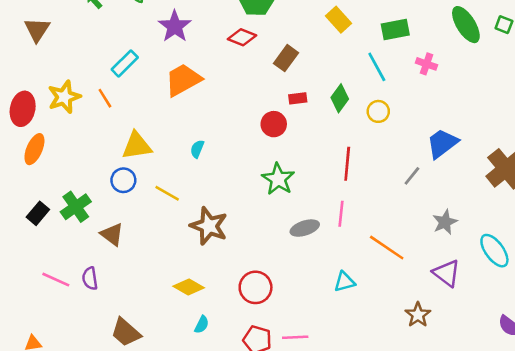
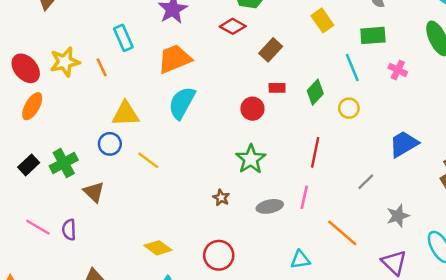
cyan rectangle: (125, 63) -> (123, 38), turned -75
red ellipse: (23, 109) -> (26, 68), turned -60
cyan semicircle: (197, 149) -> (182, 103), moved, size x2.0
gray line: (412, 176) -> (366, 182), moved
brown star: (209, 226) -> (221, 198), moved, size x0.5

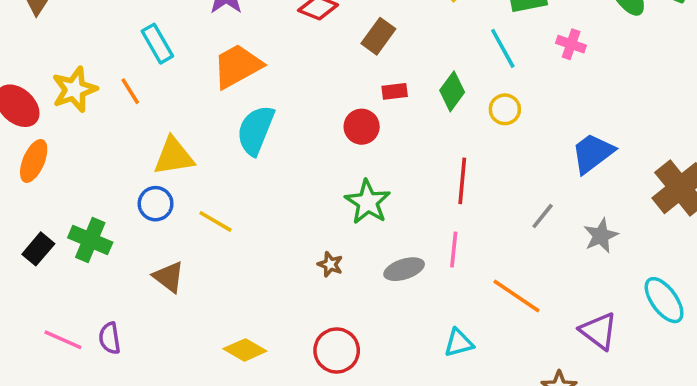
green cross: (64, 163) -> (90, 240), turned -32
brown triangle: (94, 192) -> (169, 277), moved
gray star: (398, 216) -> (601, 236), moved

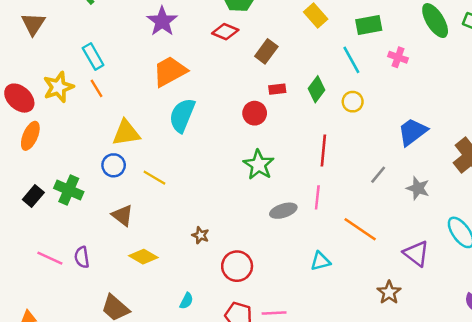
cyan rectangle: (157, 44) -> (93, 56), moved
gray star: (601, 236) -> (418, 188), turned -30
brown star: (330, 264) -> (200, 235), moved
yellow diamond: (245, 350) -> (143, 257), moved

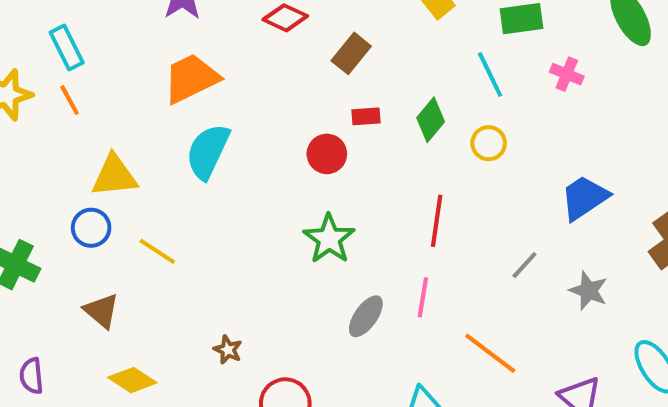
gray ellipse: (283, 211) -> (366, 316), turned -40

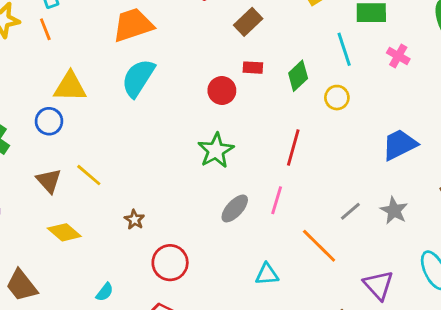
yellow line: (157, 251) -> (89, 175), moved
gray line: (524, 265) -> (350, 211), moved

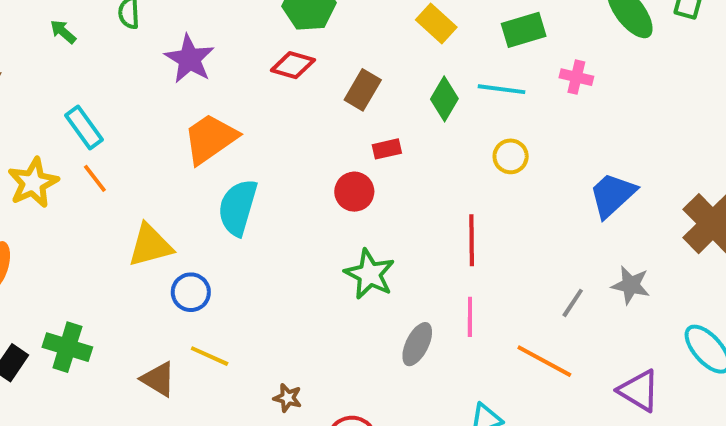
cyan line: (344, 49) -> (502, 89), turned -48
green diamond: (298, 76) -> (444, 99), moved
blue circle: (49, 121) -> (191, 292), moved

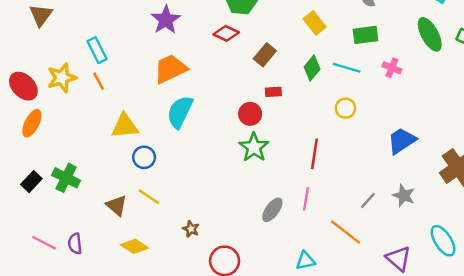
green star: (370, 274) -> (254, 147), moved

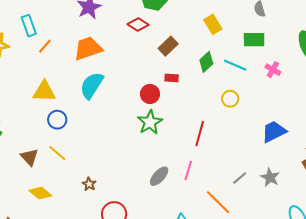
orange line: (99, 81) -> (45, 46), moved, turned 63

